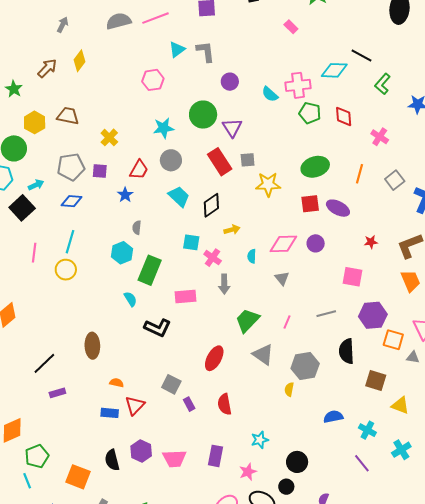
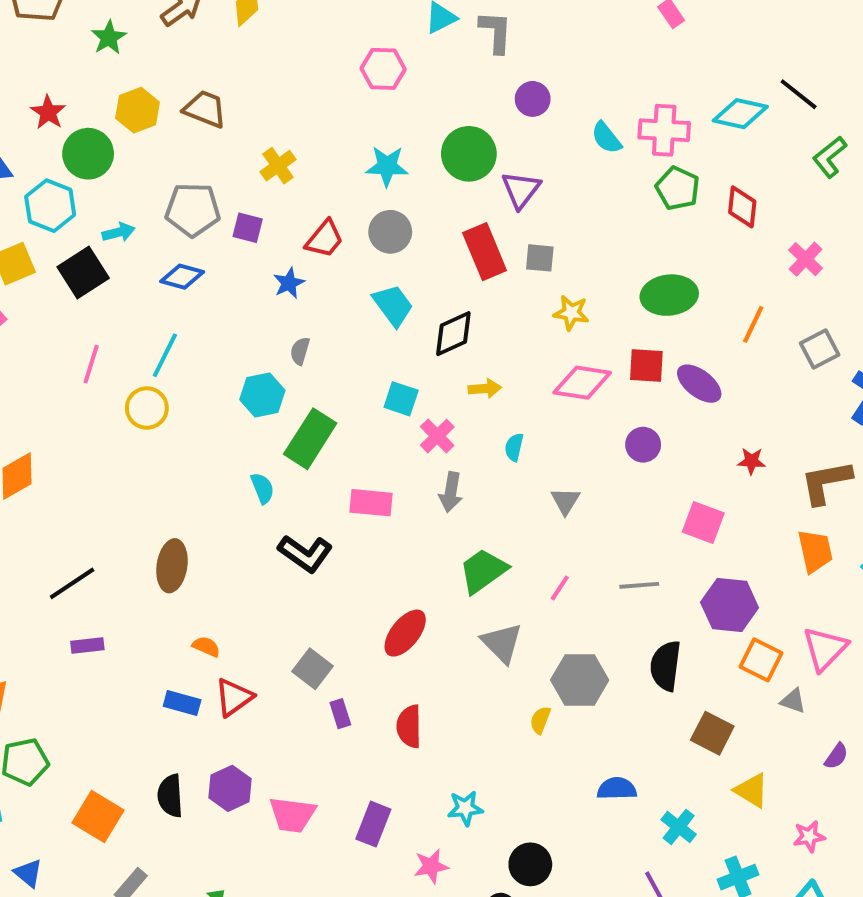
yellow star: (268, 184) -> (571, 313), size x0.7
pink diamond: (283, 244) -> (582, 383), moved

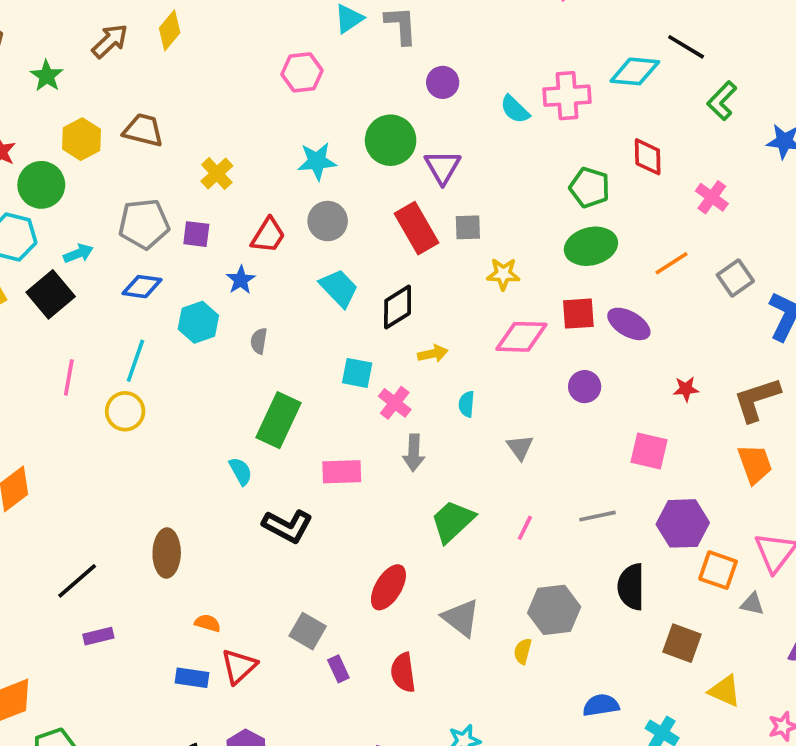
green pentagon: (678, 188) -> (590, 188), moved
orange line: (753, 324) -> (672, 263), turned 39
cyan hexagon: (262, 395) -> (198, 322), moved
gray triangle: (502, 643) -> (461, 618), moved

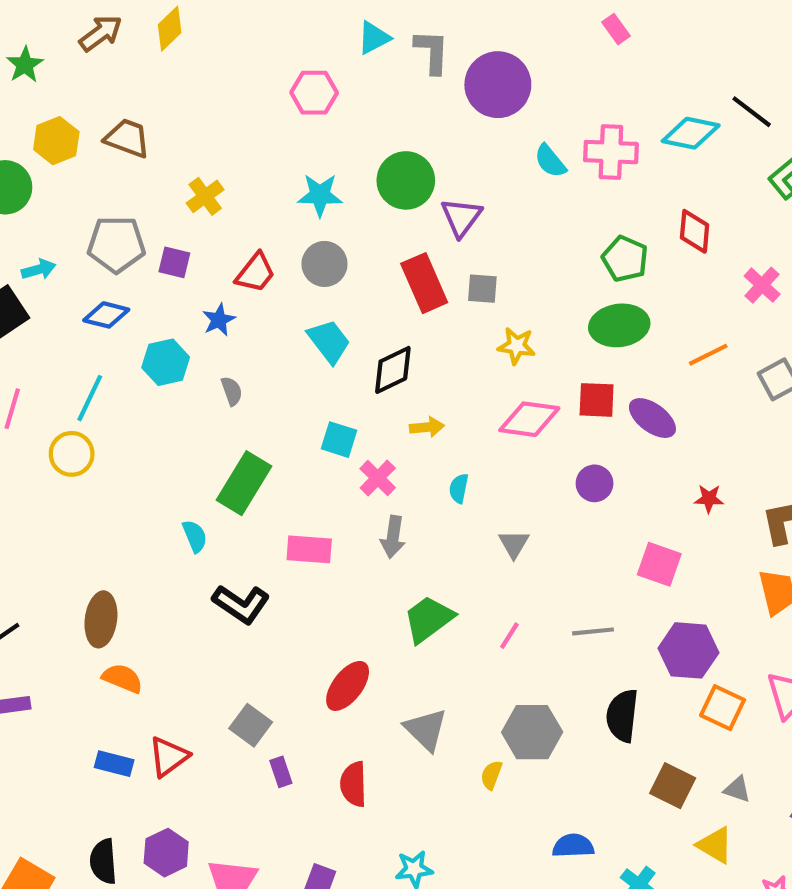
purple circle: (443, 82) -> (498, 85), moved, size x1.8
gray semicircle: (259, 341) -> (232, 391), turned 145
gray triangle: (752, 604) -> (737, 789), moved
orange semicircle: (208, 623) -> (122, 678), moved, size x1.4

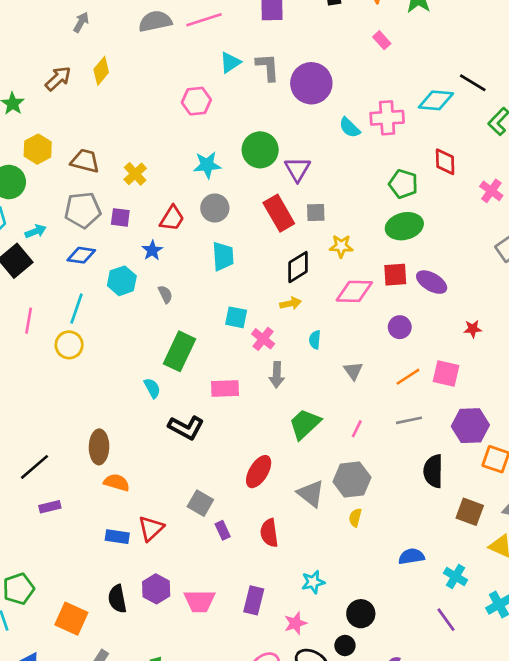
brown trapezoid: (127, 138) -> (85, 161), moved
cyan trapezoid: (329, 341) -> (223, 256), turned 40
orange line: (708, 355) -> (408, 377), moved
black diamond: (393, 370) -> (298, 267), moved
gray hexagon: (532, 732) -> (352, 479), moved

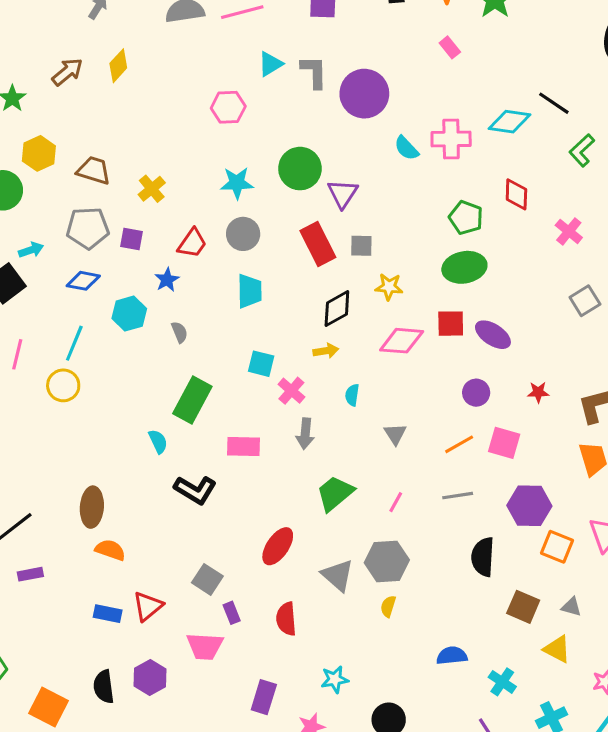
purple circle: (400, 327) -> (476, 393), moved
pink trapezoid: (200, 601) -> (205, 646), moved

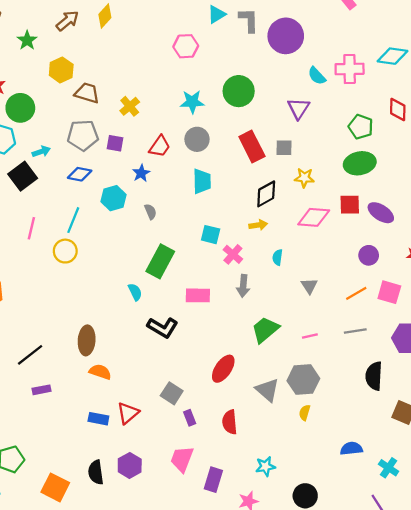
yellow hexagon: (39, 153) -> (61, 70), moved
purple triangle: (343, 194) -> (299, 108), moved
pink line: (396, 502) -> (310, 336), turned 49
pink trapezoid: (205, 646) -> (182, 459), moved, turned 108

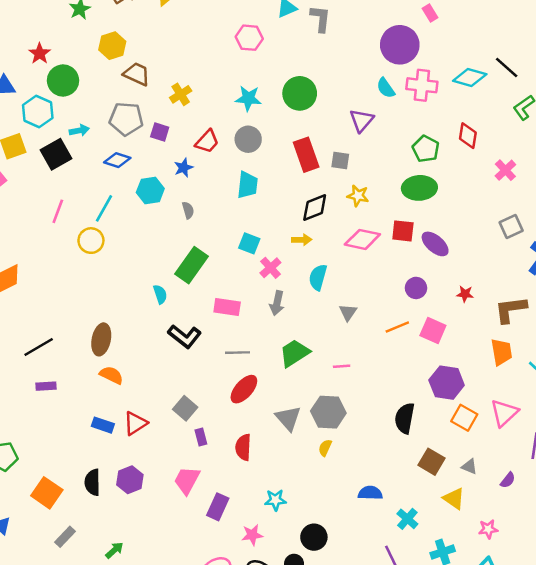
purple circle: (286, 36) -> (400, 45), moved
cyan semicircle: (277, 257) -> (318, 277), size x1.5
gray line: (355, 331) -> (238, 353), moved

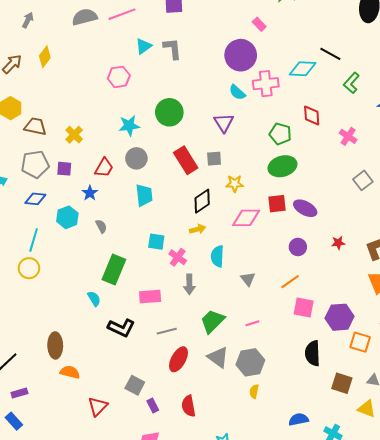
pink square: (433, 330) -> (304, 308), moved
gray triangle: (288, 418) -> (218, 357), moved
blue rectangle: (103, 425) -> (14, 421), moved, turned 42

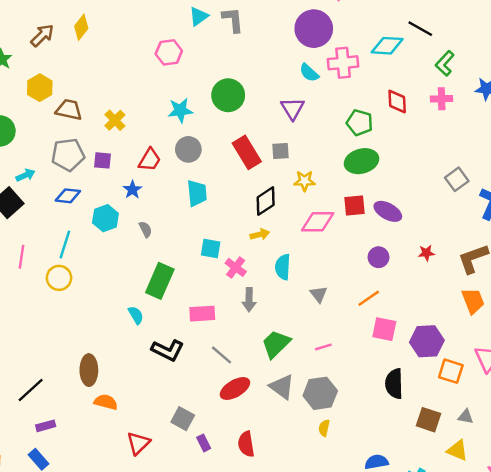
pink cross: (348, 136) -> (442, 99), moved, turned -36
gray line: (167, 331) -> (221, 355), turned 54
red ellipse: (179, 359) -> (235, 388), turned 30

